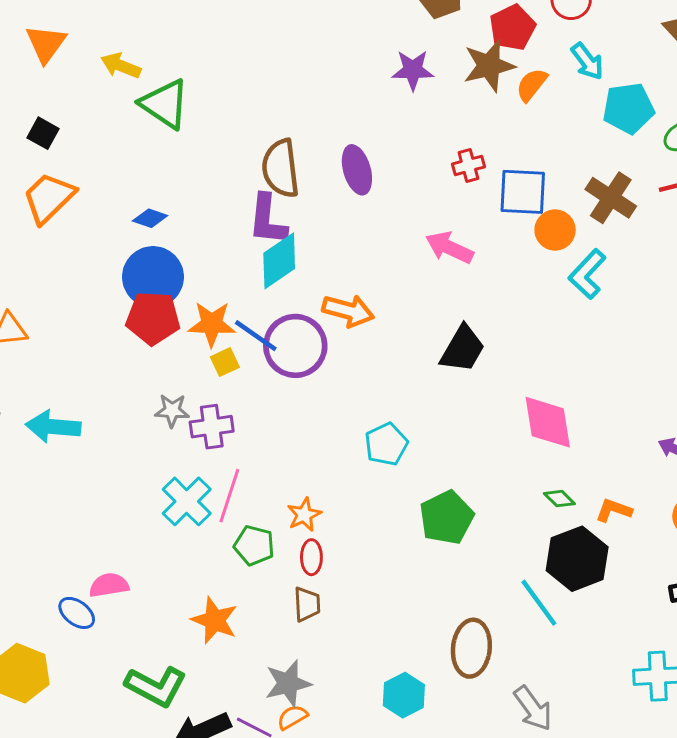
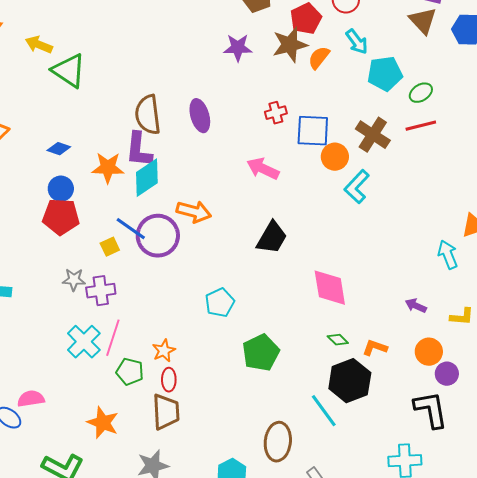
blue circle: (153, 277) -> (61, 189), size x0.6
orange star: (212, 324) -> (108, 168), moved
brown trapezoid: (307, 604) -> (166, 412), size x1.5

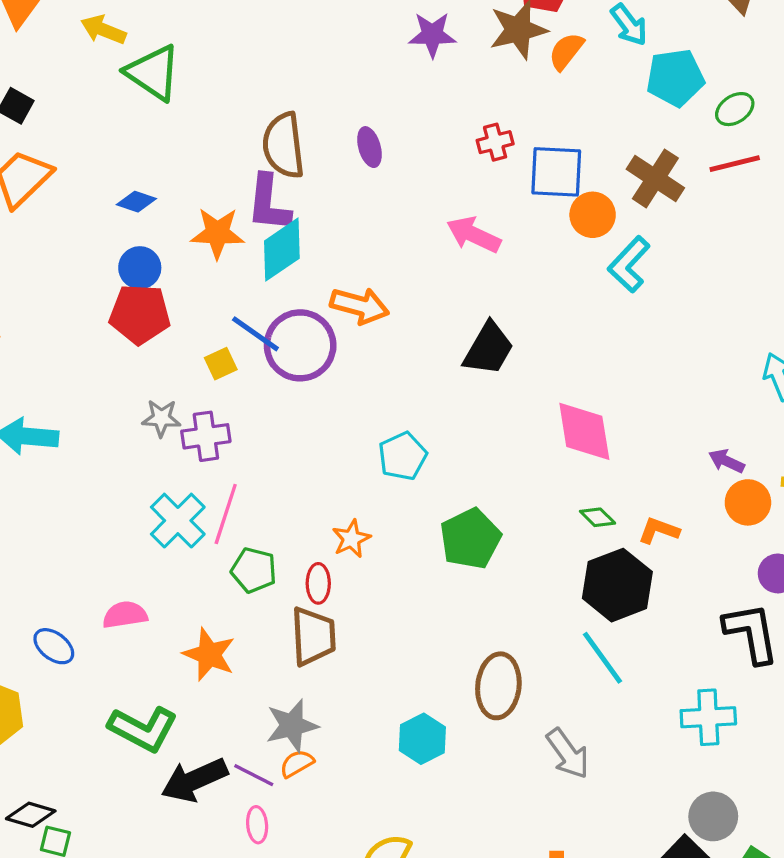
purple ellipse: (200, 116) -> (369, 147), size x0.7
orange star: (164, 351) -> (351, 539), moved
orange circle: (429, 352) -> (748, 502), moved
pink semicircle: (31, 399) -> (125, 615), moved
cyan line: (324, 411) -> (603, 658), moved

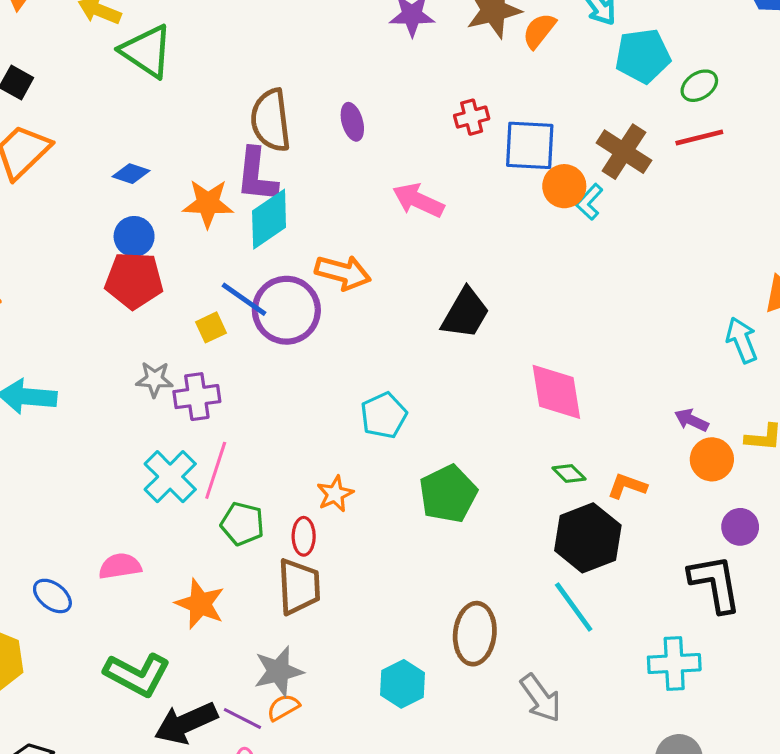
pink arrow: (474, 235) -> (418, 200), moved
cyan L-shape: (629, 264) -> (589, 202), moved, size x0.7

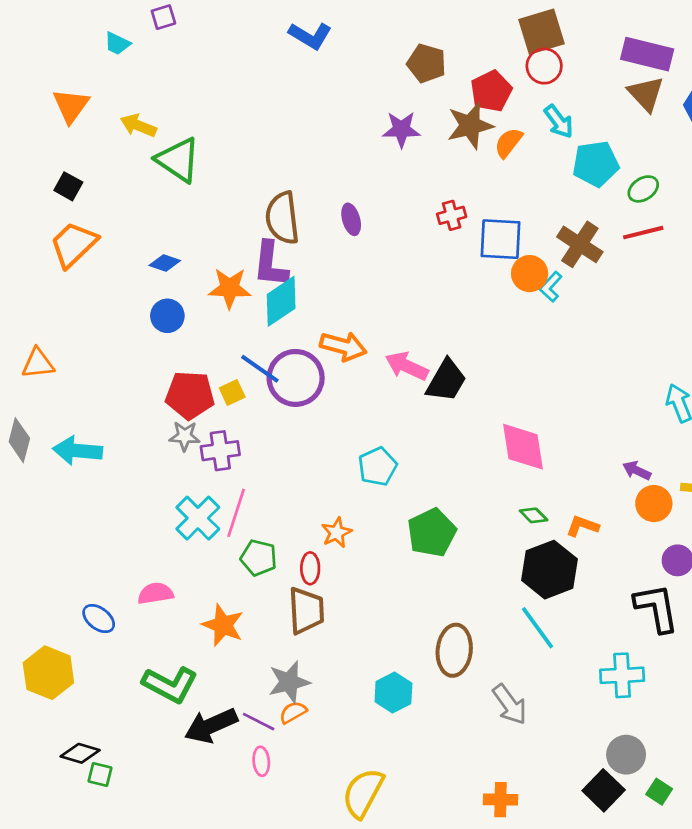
pink arrow: (418, 200) -> (407, 366), moved
red pentagon: (134, 280) -> (190, 395), moved

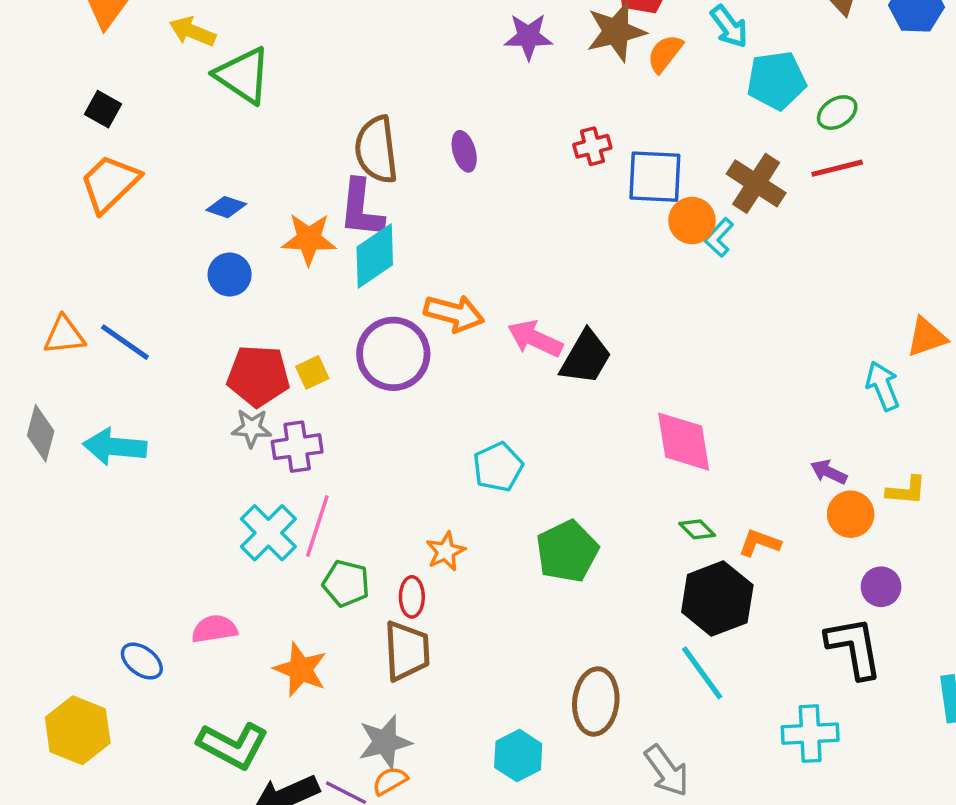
blue line: (260, 369) -> (125, 342), moved

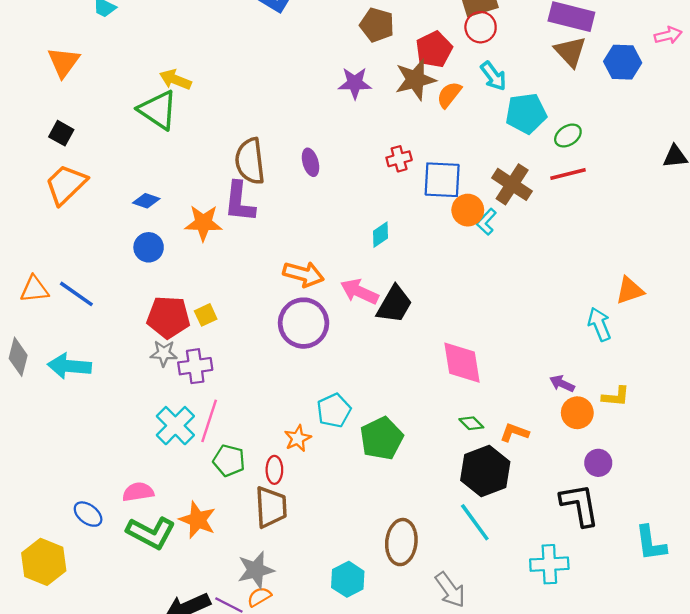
yellow arrow: (192, 32) -> (175, 80), moved
cyan diamond: (375, 256) -> (380, 235), moved, size x0.6
purple circle: (393, 354) -> (304, 323), moved
cyan pentagon: (498, 467) -> (334, 410), moved
green L-shape: (233, 745) -> (151, 533), moved

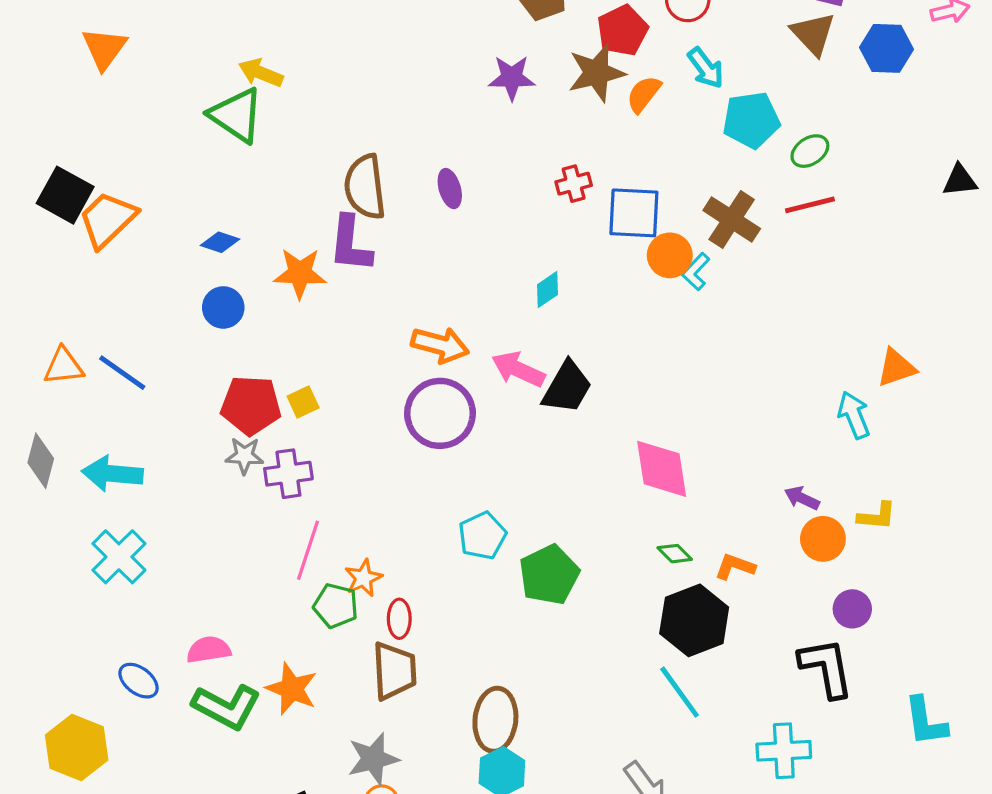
black square: (61, 133) -> (65, 195), moved, size x1.6
cyan cross: (175, 426) -> (119, 557), moved
orange star: (298, 438) -> (363, 578), moved
brown ellipse: (401, 542) -> (495, 720), moved

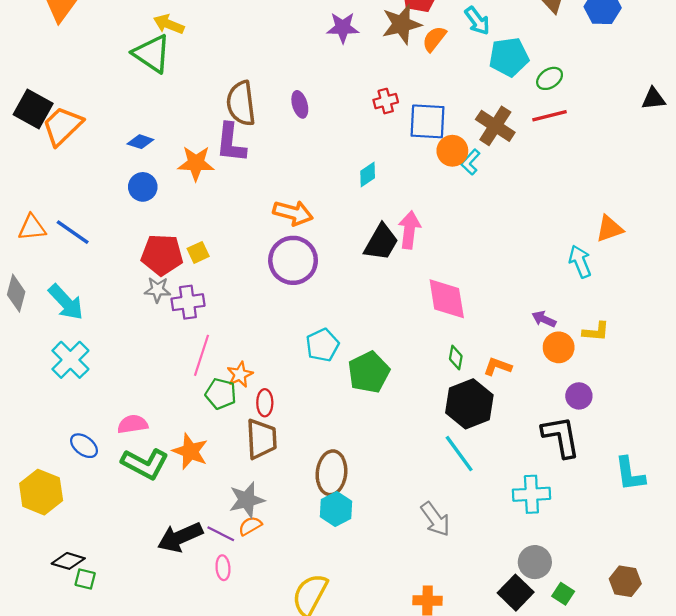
pink arrow: (518, 369) -> (409, 230), moved, turned 72
cyan arrow: (112, 474) -> (66, 302), turned -138
green diamond: (675, 554) -> (456, 358), turned 55

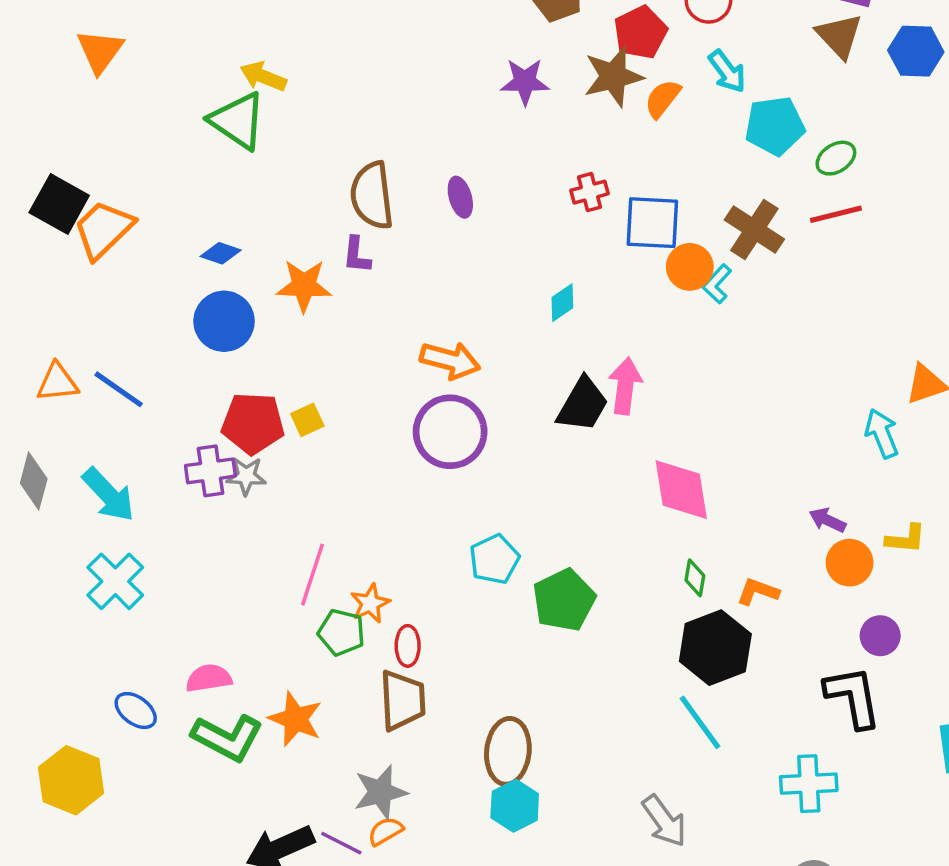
purple L-shape: (231, 143) -> (357, 255), size x0.6
blue circle: (143, 187) -> (224, 321), size x1.4
purple cross: (188, 302) -> (210, 471), moved

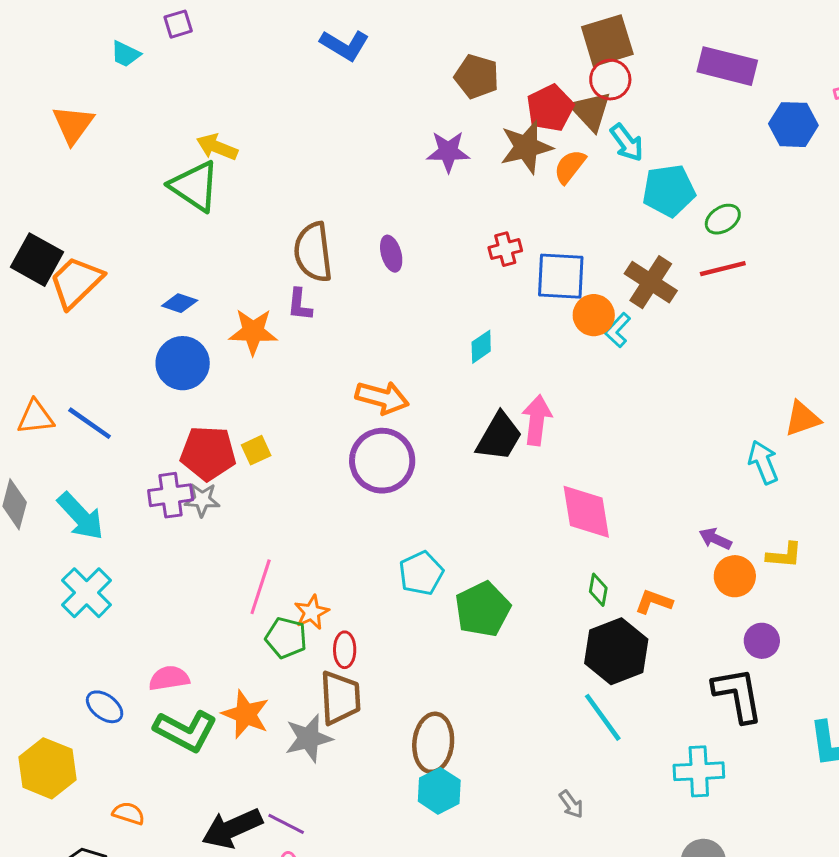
brown triangle: (839, 36) -> (591, 111), moved
gray star: (380, 792) -> (309, 738), moved
gray arrow: (664, 821) -> (571, 804), size x0.6
orange semicircle: (386, 831) -> (129, 813), moved, turned 48

